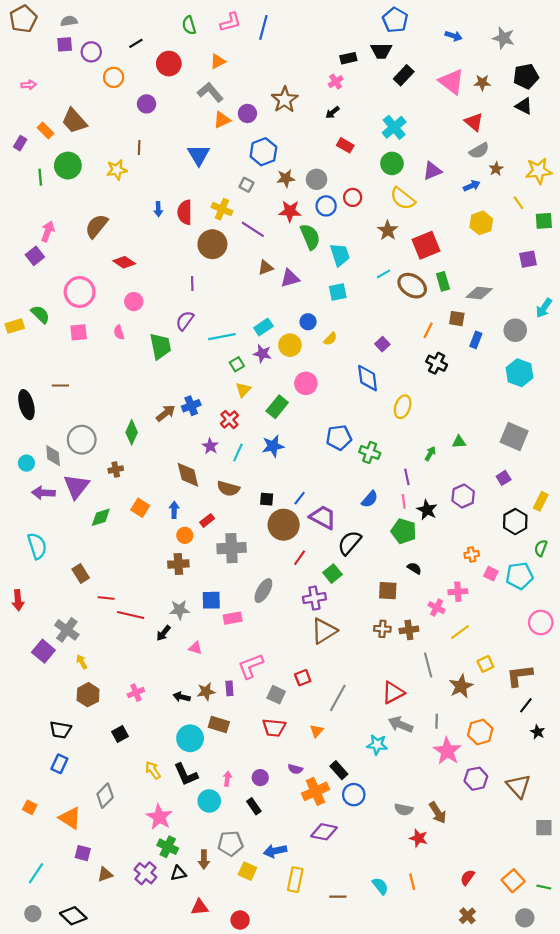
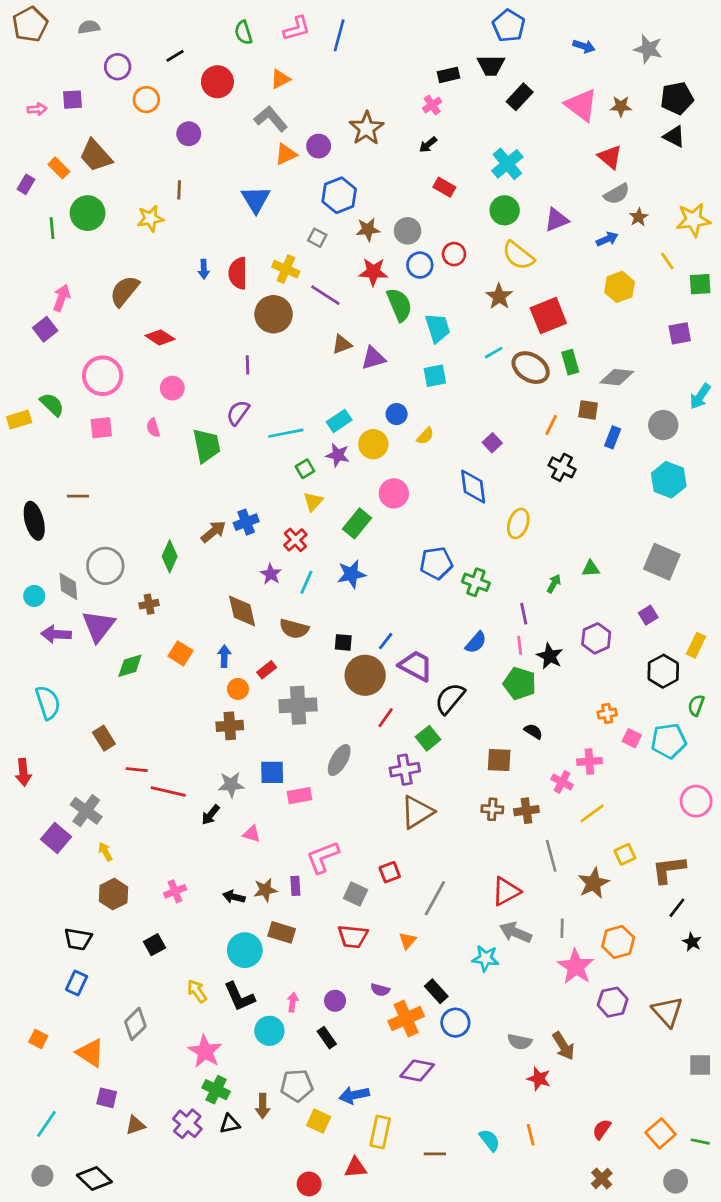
purple square: (65, 44) -> (72, 100), moved
red triangle: (200, 907) -> (356, 1168), moved

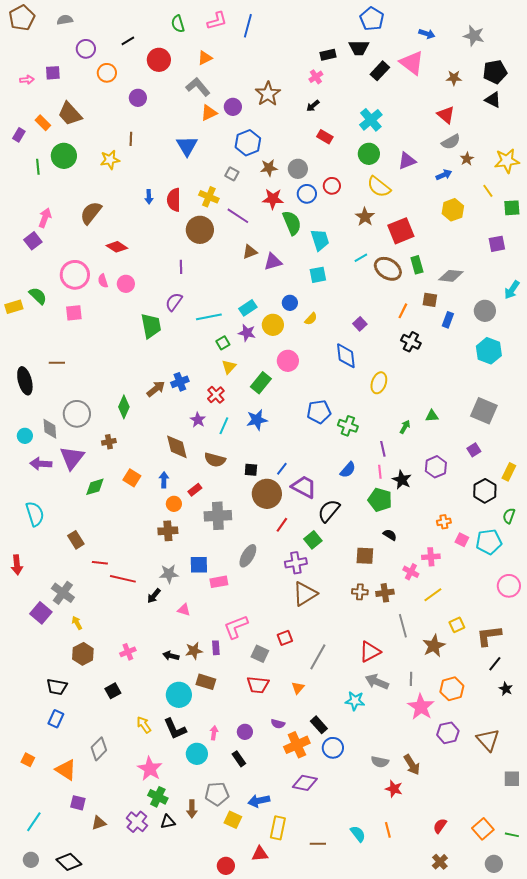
pink triangle: (581, 105) -> (412, 63), moved
pink semicircle: (153, 428) -> (103, 281), moved

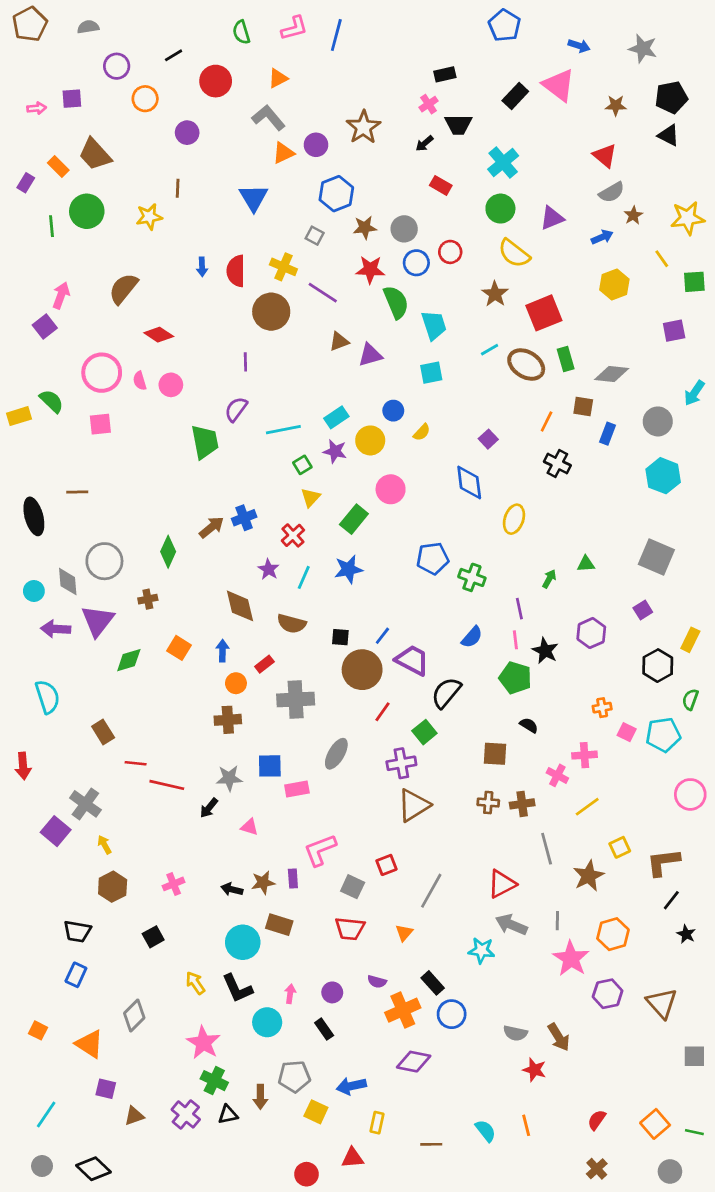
black trapezoid: (359, 48) -> (458, 124), moved
yellow rectangle: (278, 828) -> (377, 1123), size x0.7

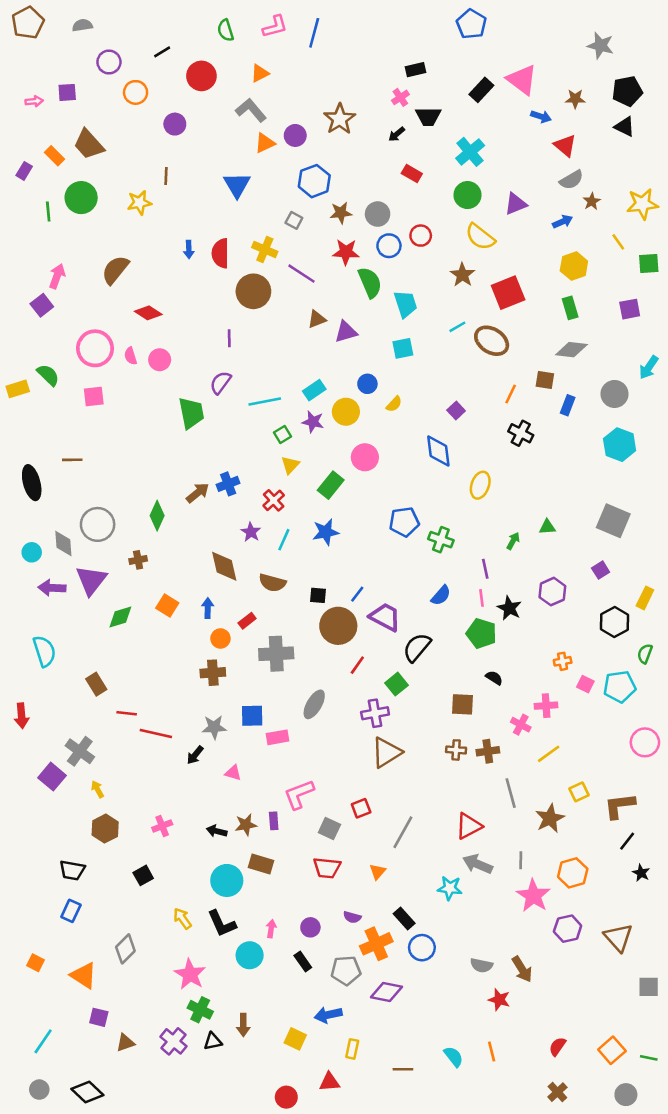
blue arrow: (579, 46) -> (541, 116), moved
green rectangle: (566, 359) -> (570, 308), moved
gray pentagon: (294, 1077) -> (346, 970), moved

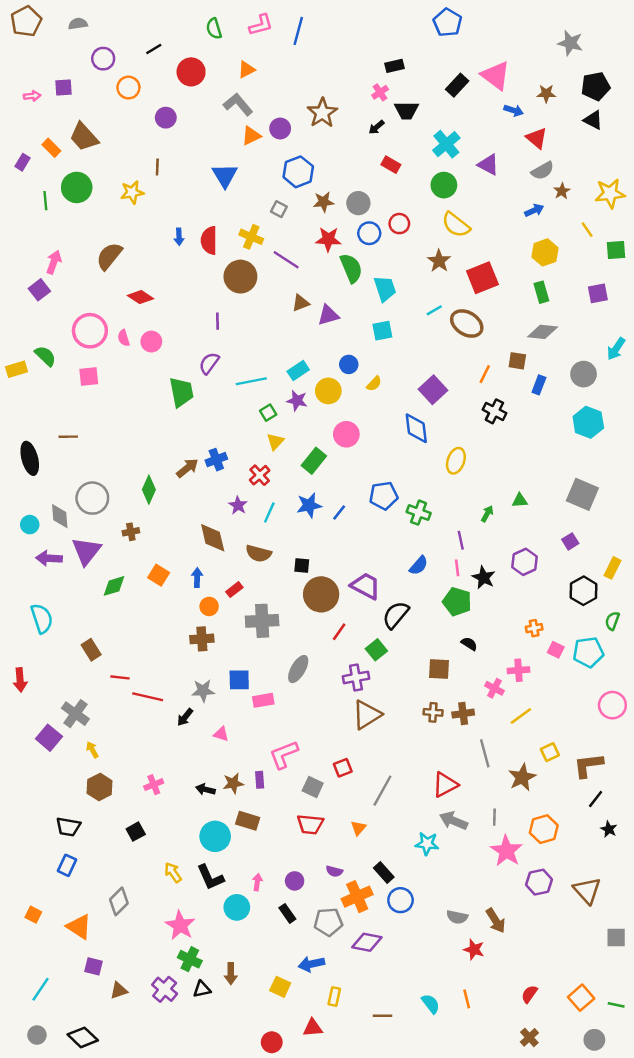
purple triangle: (516, 204) -> (488, 165), moved, turned 50
purple square: (456, 410) -> (433, 390), size x1.6
blue line: (357, 594) -> (339, 513), moved

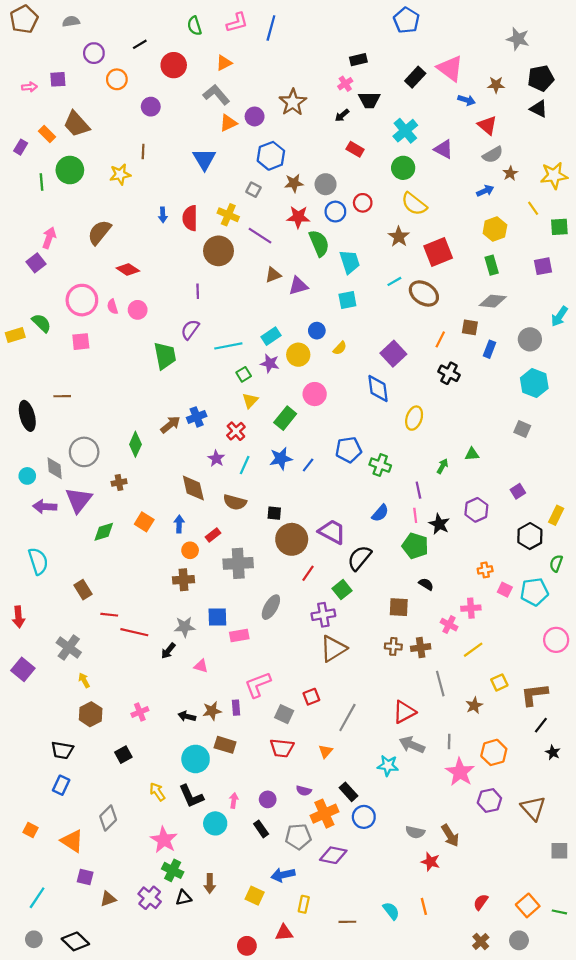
gray square: (582, 494) -> (522, 429), moved, size x0.6
purple square: (49, 738) -> (23, 669), moved
brown star: (522, 777) -> (474, 705), size x0.7
gray circle: (594, 1040) -> (519, 940), moved

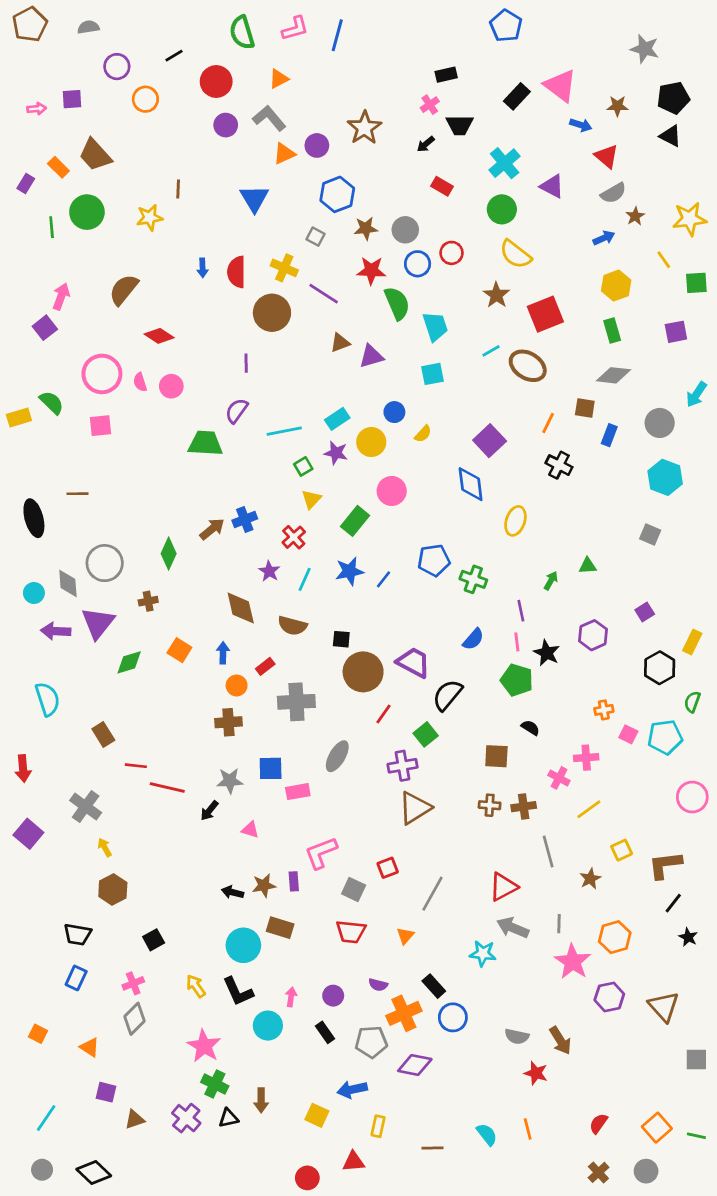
green semicircle: (194, 26) -> (242, 33), size x1.4
purple circle: (151, 107) -> (226, 125), moved
green trapezoid: (165, 356) -> (205, 443), turned -76
pink cross: (140, 712) -> (133, 983), moved
orange triangle: (72, 841) -> (90, 1047), size x0.7

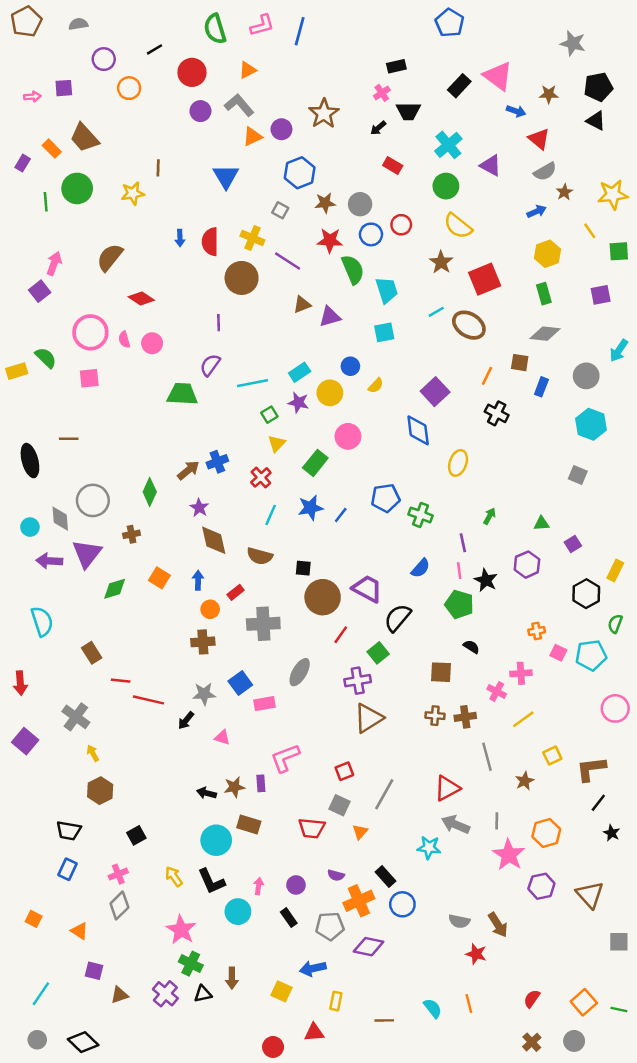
green triangle: (588, 566) -> (541, 523), moved
purple star: (269, 571) -> (199, 508), moved
blue square: (271, 768) -> (240, 683), turned -35
gray square: (354, 890) -> (340, 805), moved

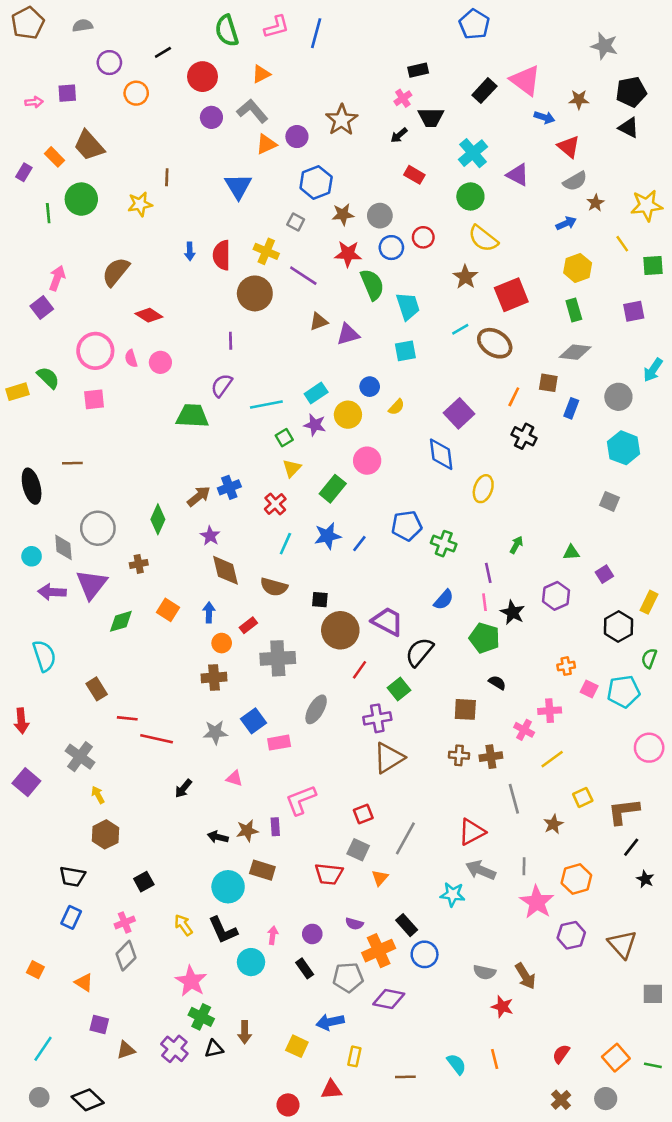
black arrow: (186, 721) -> (183, 789), moved

